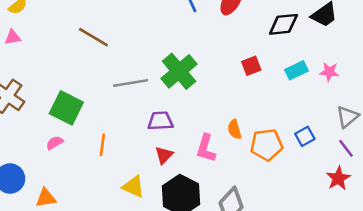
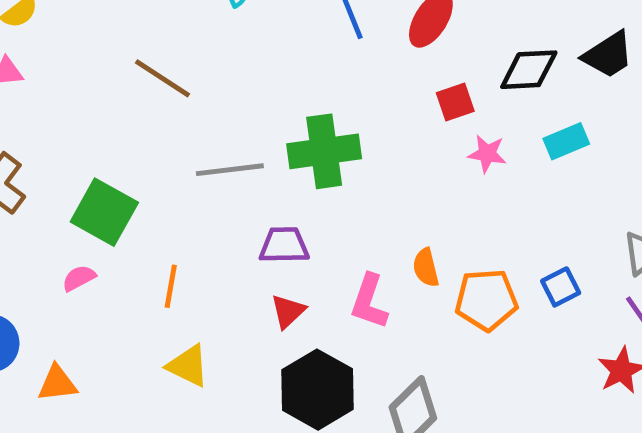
red square: (251, 66) -> (455, 102), moved
cyan rectangle: (297, 70) -> (566, 141), moved
green cross: (179, 71) -> (324, 151), turned 30
pink star: (329, 72) -> (487, 154), moved
yellow triangle: (133, 187) -> (188, 366), moved

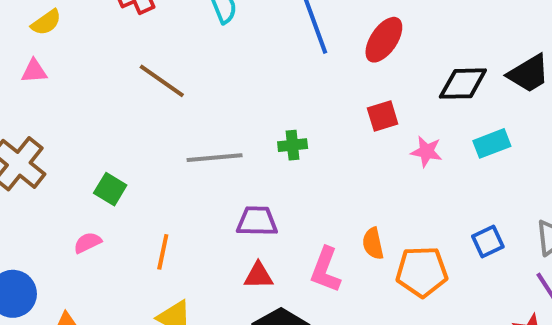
red square: (455, 102) -> (383, 116), moved
green cross: (324, 151) -> (293, 145), size x0.5
green square: (104, 212) -> (110, 189), size x0.6
blue square: (561, 287) -> (488, 242), moved
red triangle: (288, 311) -> (258, 276), turned 40

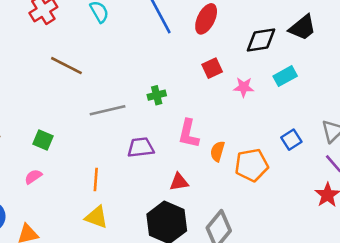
orange semicircle: (373, 243) -> (217, 151), turned 36
orange line: (163, 252) -> (96, 179), moved
pink L-shape: (325, 270) -> (189, 134), moved
red triangle: (258, 276) -> (179, 182), moved

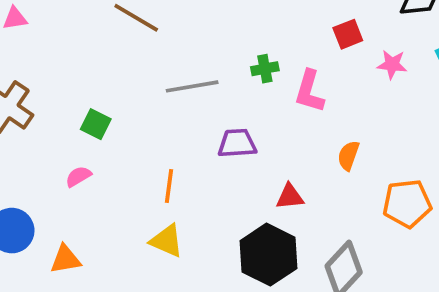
pink L-shape: (189, 134) -> (309, 91), moved
orange pentagon: (252, 165) -> (407, 204), moved

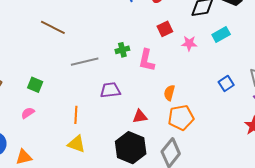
orange pentagon: (407, 204) -> (181, 117), moved

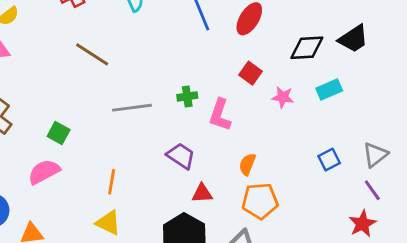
red square: (165, 29) -> (251, 73), turned -35
purple trapezoid: (110, 90) -> (181, 156), moved, turned 35
pink semicircle: (28, 113) -> (44, 172), size x1.6

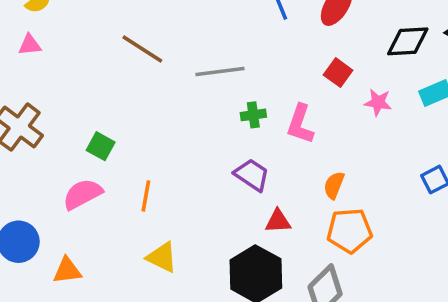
green cross: (187, 96) -> (253, 115), moved
gray line: (132, 108) -> (220, 71), moved
orange line: (112, 182) -> (146, 196), moved

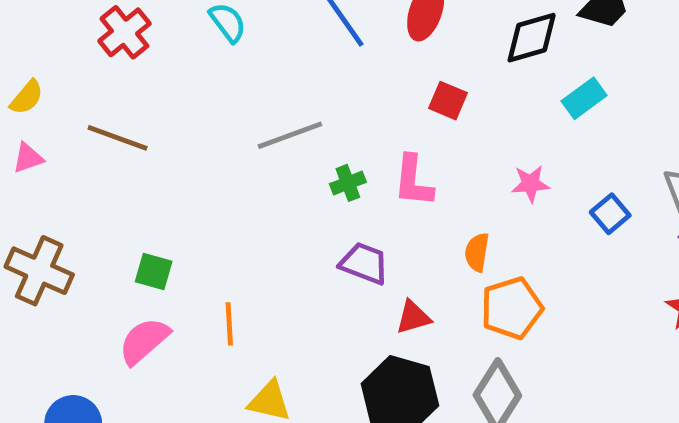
brown line: (142, 49) -> (118, 138), moved
pink star: (378, 102) -> (530, 184), moved

